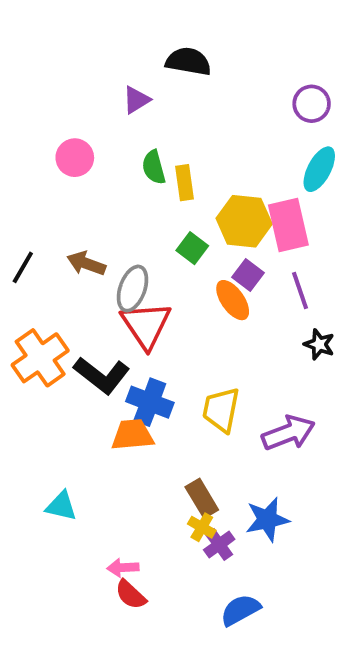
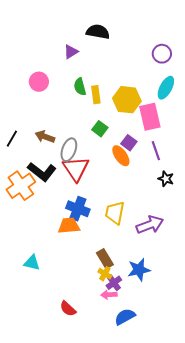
yellow hexagon: (244, 221) -> (127, 100), moved
black L-shape: (102, 375) -> (42, 172), moved
pink arrow: (123, 568) -> (109, 295), moved

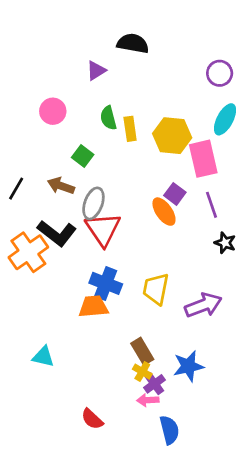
green square: (100, 129) -> (83, 156), moved
blue semicircle: (125, 317) -> (169, 430), turned 105

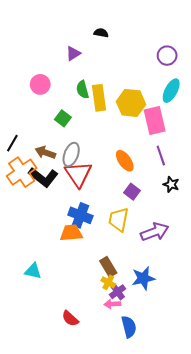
black semicircle: (133, 43) -> (101, 33), size x0.6
yellow rectangle: (130, 129) -> (99, 98), size x1.4
brown arrow: (61, 186) -> (45, 152), moved
purple square: (175, 194) -> (132, 192), moved
orange cross: (28, 252) -> (22, 172), moved

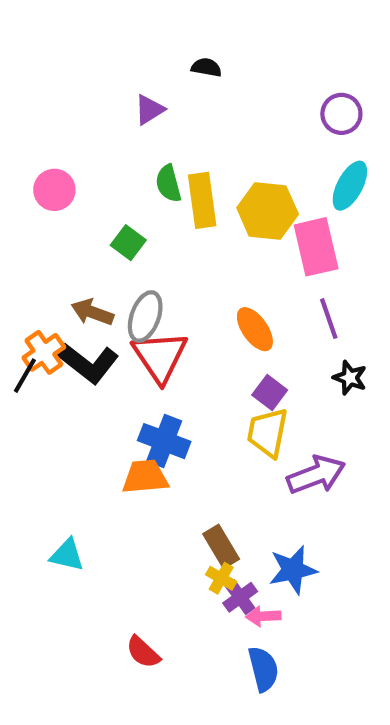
pink circle: (40, 84) -> (54, 190), moved
black line: (12, 143) -> (25, 376), moved
orange cross: (22, 172) -> (44, 352), size x0.7
yellow trapezoid: (119, 219) -> (268, 433), moved
pink arrow: (112, 304) -> (263, 616), moved

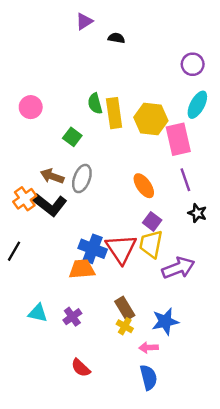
purple triangle: (149, 110) -> (84, 21), moved
red triangle: (160, 357) -> (121, 249), moved
black line: (25, 376) -> (14, 251), moved
purple cross: (240, 597) -> (72, 317), moved

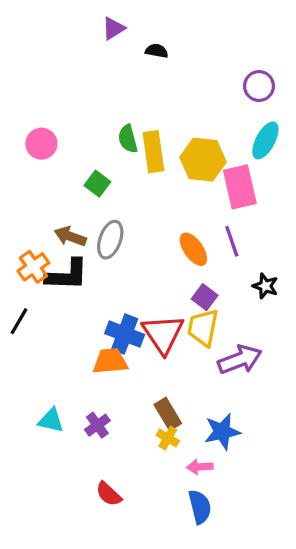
purple line: (185, 180) -> (232, 241), moved
black L-shape: (50, 205) -> (67, 275), turned -36
black line: (14, 251) -> (19, 321), moved

